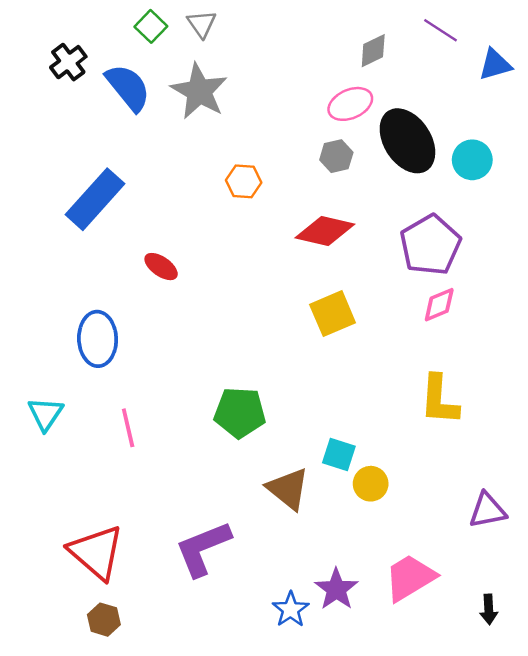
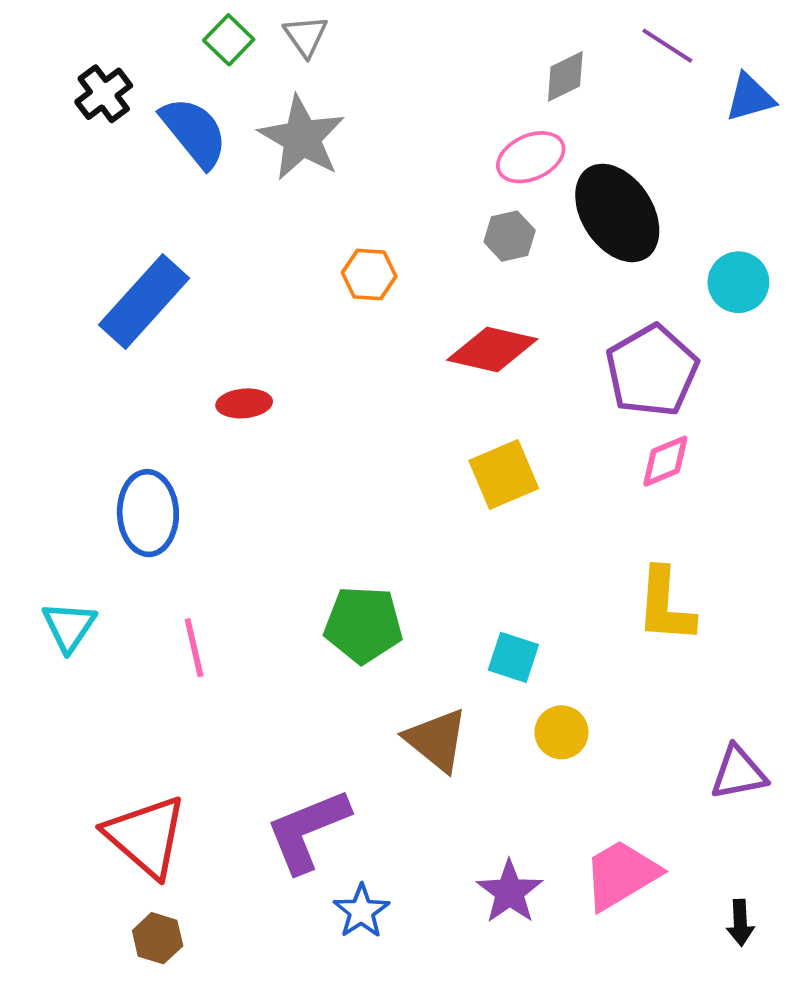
cyan circle: (472, 160) -> (738, 282), moved
red ellipse: (161, 267) -> (244, 403), turned -40
cyan square: (339, 455) -> (513, 657), moved
blue star: (291, 609) -> (361, 911), moved

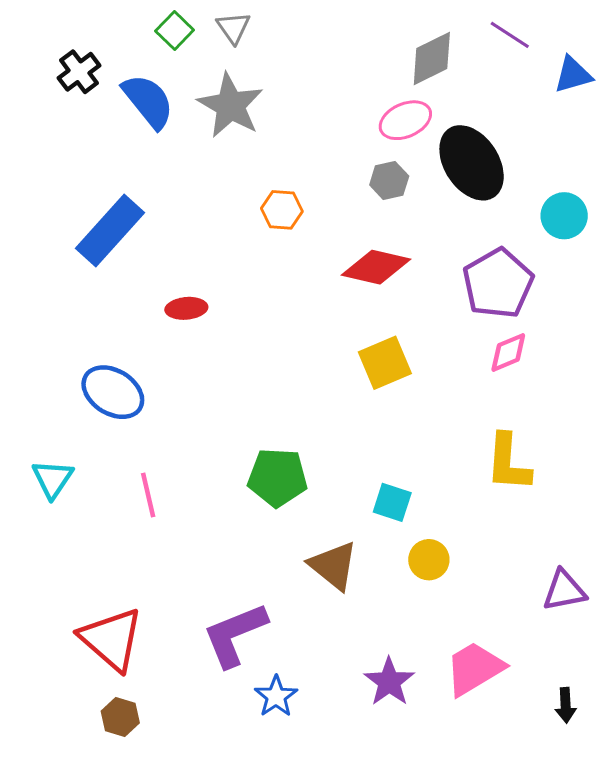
gray diamond: (565, 76) -> (432, 58), size x1.4
blue ellipse: (148, 513) -> (113, 392), turned -56

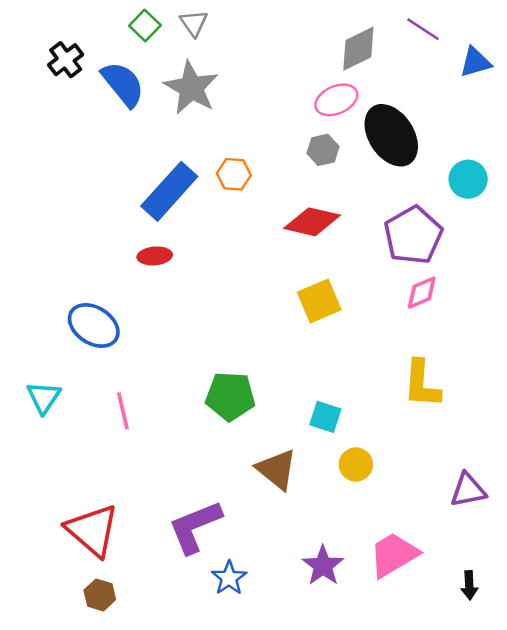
blue rectangle: (110, 230) -> (169, 191), moved

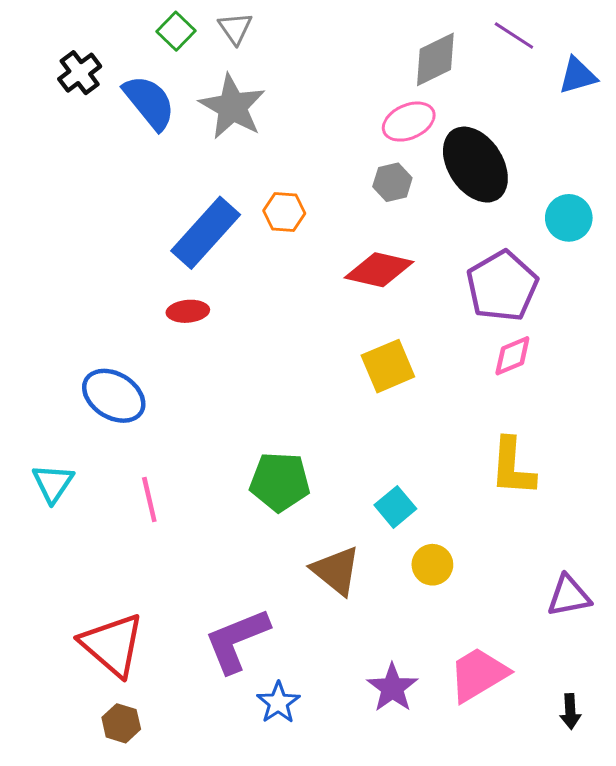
cyan square: (325, 417) -> (395, 507), turned 32

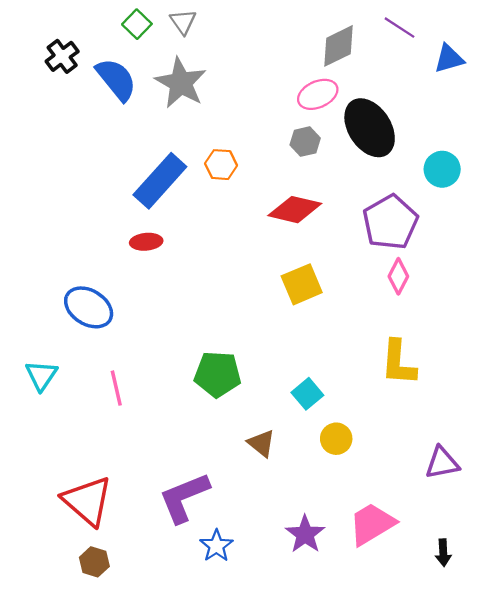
pink diamond: (512, 356) -> (398, 276), turned -40
brown triangle: (336, 571) -> (261, 443), size x0.7

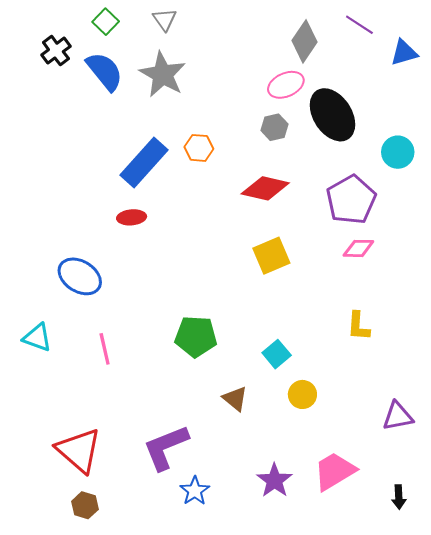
green square: (137, 24) -> (106, 22), moved
gray diamond: (338, 46) -> (305, 41), turned -30
pink diamond: (398, 276) -> (358, 248), turned 64
yellow L-shape: (398, 363) -> (358, 326), size x0.7
cyan triangle: (41, 375) -> (37, 338), turned -44

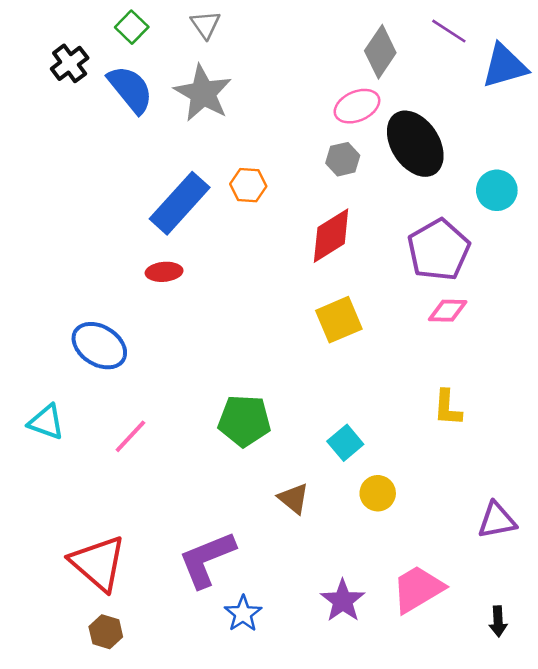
blue triangle: (404, 53) -> (505, 66), size x1.4
red diamond: (265, 188) -> (331, 236), turned -45
pink line: (105, 349) -> (130, 436), turned 56

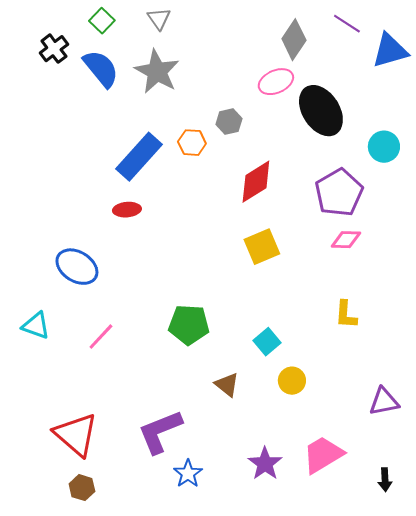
gray hexagon: (343, 159) -> (229, 122), moved

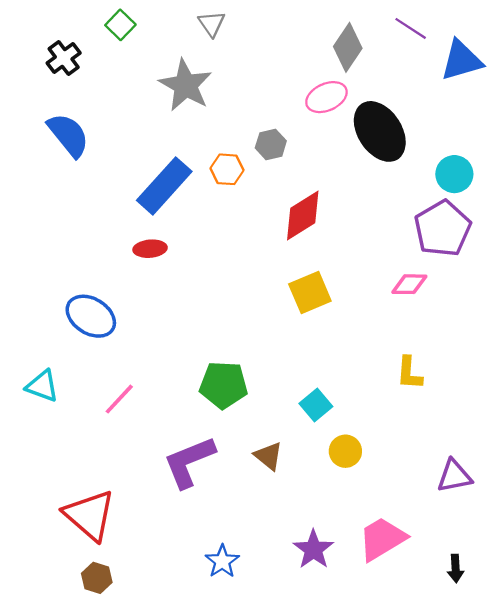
gray triangle: (159, 19) -> (212, 24), moved
blue semicircle: (101, 69) -> (68, 135), moved
purple pentagon: (339, 193) -> (443, 229), moved
purple L-shape: (160, 432) -> (189, 462), moved

